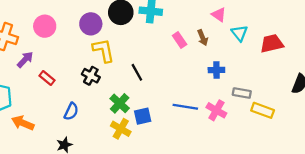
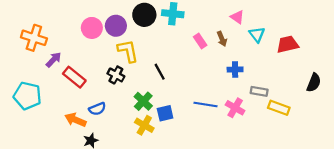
pink circle: (45, 26) -> (92, 28), moved
red rectangle: (47, 78) -> (74, 77), size x1.5
blue semicircle: (71, 111) -> (97, 109), turned 42
orange arrow: (23, 123) -> (75, 120), moved

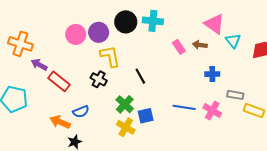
pink triangle: (237, 17) -> (214, 24), size x1.5
brown arrow: (222, 39) -> (200, 45), turned 120
purple arrow: (54, 60) -> (39, 65), turned -105

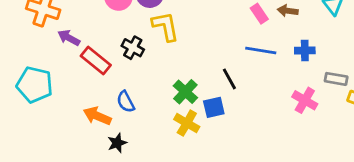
black line: (140, 76) -> (229, 79), moved
black cross: (99, 79) -> (133, 48), moved
blue line: (184, 107) -> (261, 51), moved
blue semicircle: (81, 112) -> (126, 102), turned 84

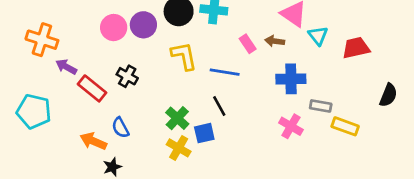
yellow L-shape: (165, 26) -> (184, 56), moved
blue line: (261, 51) -> (225, 72), moved
blue cross: (305, 51) -> (291, 79), size x1.5

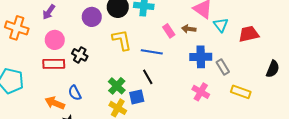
pink circle: (114, 28) -> (55, 40), moved
purple arrow: (66, 67) -> (49, 12), moved, turned -84
red rectangle: (92, 88) -> (54, 64), turned -40
gray rectangle: (321, 106) -> (223, 67), moved, turned 49

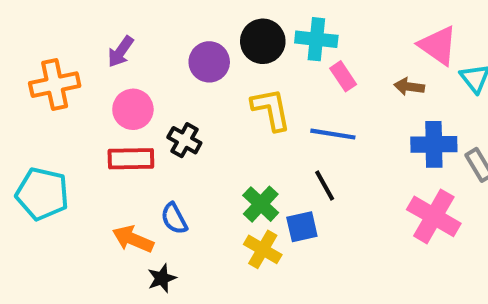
orange cross: (17, 28) -> (55, 85), turned -30
pink rectangle: (169, 31) -> (343, 76), moved
pink cross: (201, 92) -> (434, 216), size x1.4

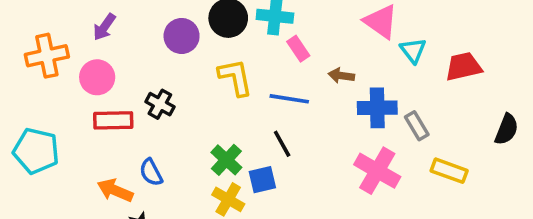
brown arrow: (409, 87) -> (341, 75), moved
pink circle: (133, 109) -> (97, 77), moved

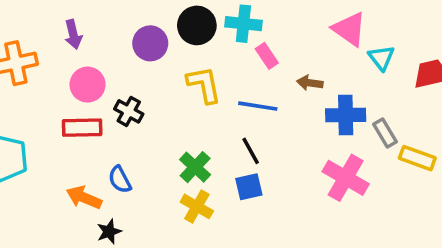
purple arrow: (104, 27) -> (73, 34), turned -48
pink circle: (97, 77) -> (88, 85), moved
yellow rectangle: (449, 171) -> (417, 158), moved
blue square: (262, 180) -> (249, 187), moved

